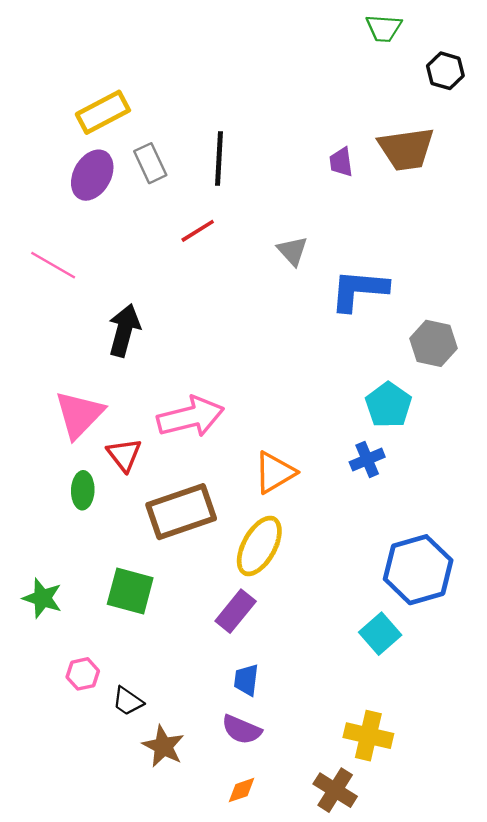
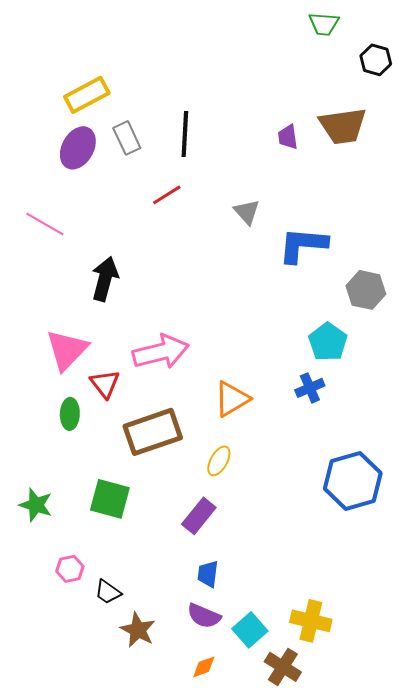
yellow ellipse: (259, 546) -> (219, 461), size x0.6
cyan square: (380, 634) -> (250, 630), moved

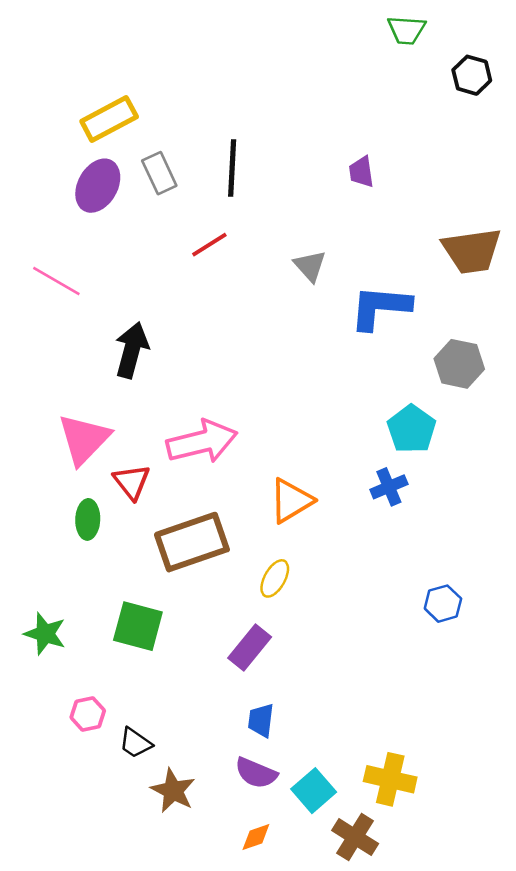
brown trapezoid: (343, 126) -> (472, 251), moved
blue hexagon: (353, 481) -> (443, 604), size x0.5

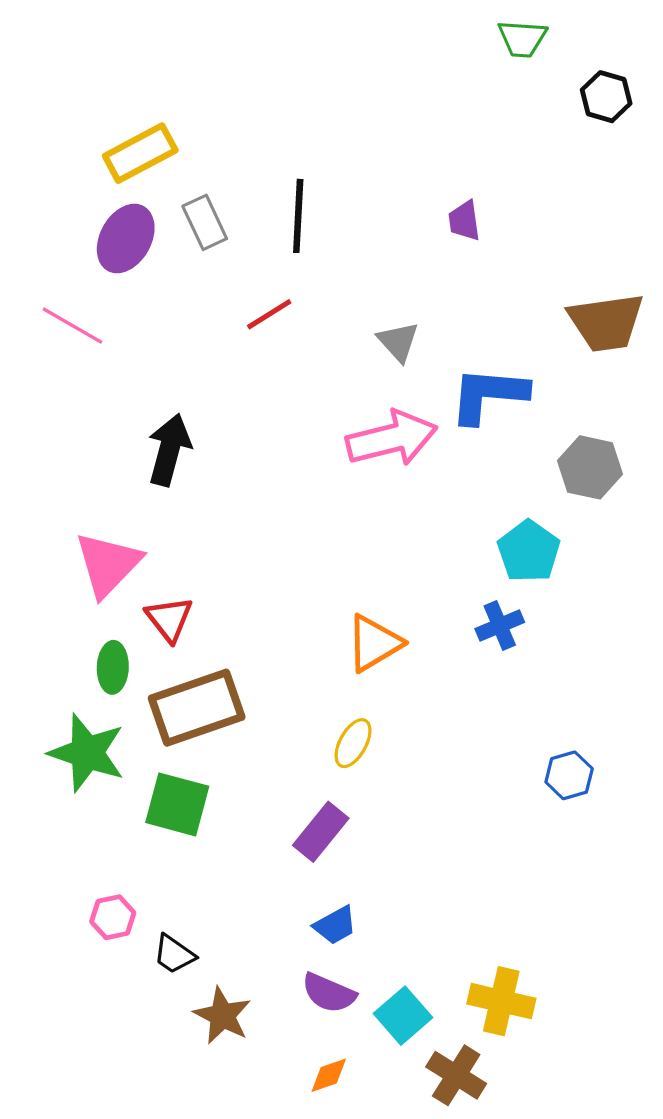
pink line: (56, 281) -> (72, 326), moved
pink arrow: (202, 442) -> (392, 438), moved
brown rectangle: (192, 542) -> (197, 708), moved
green star: (45, 634) -> (87, 753), moved, size x1.4
blue trapezoid: (261, 720) -> (335, 925), turned -126

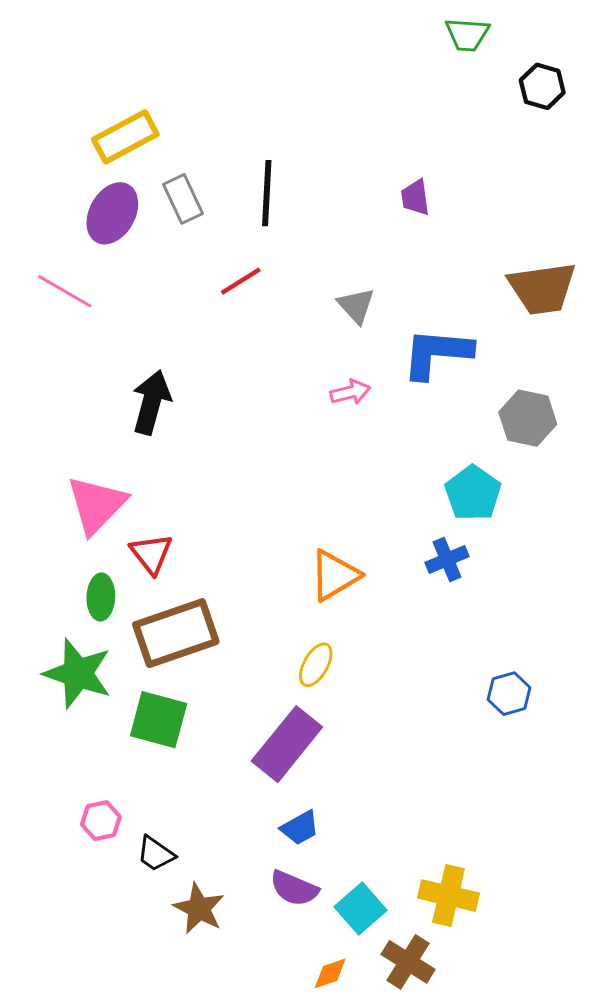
pink arrow: (392, 438) -> (350, 392), size x0.5
purple rectangle: (321, 832) -> (287, 744), size x1.4
orange diamond: (329, 1075) -> (330, 973), moved

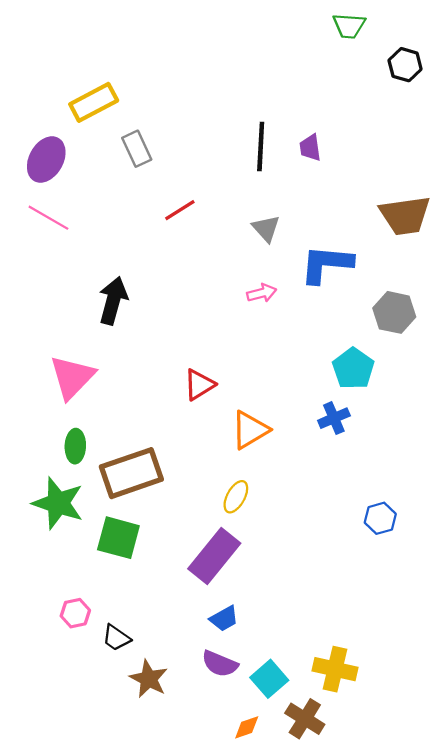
black line: (267, 193) -> (261, 147), moved
purple ellipse: (112, 213) -> (46, 159), moved
red triangle: (151, 554) -> (199, 385), moved, turned 36

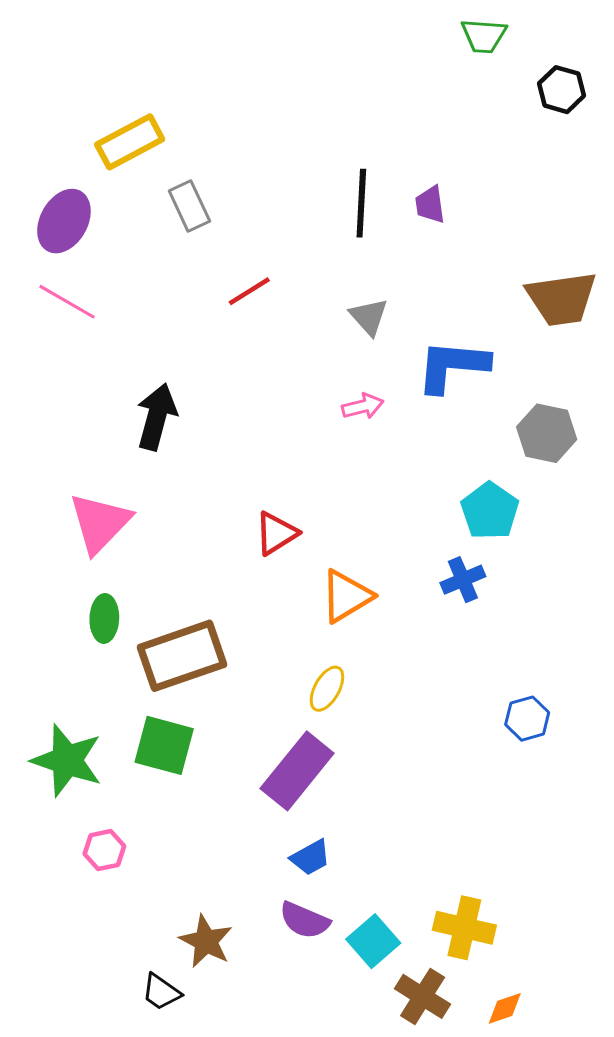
green star: (58, 503) -> (67, 760), moved
black trapezoid: (116, 638) -> (161, 992), moved
orange diamond: (247, 727) -> (505, 1008), moved

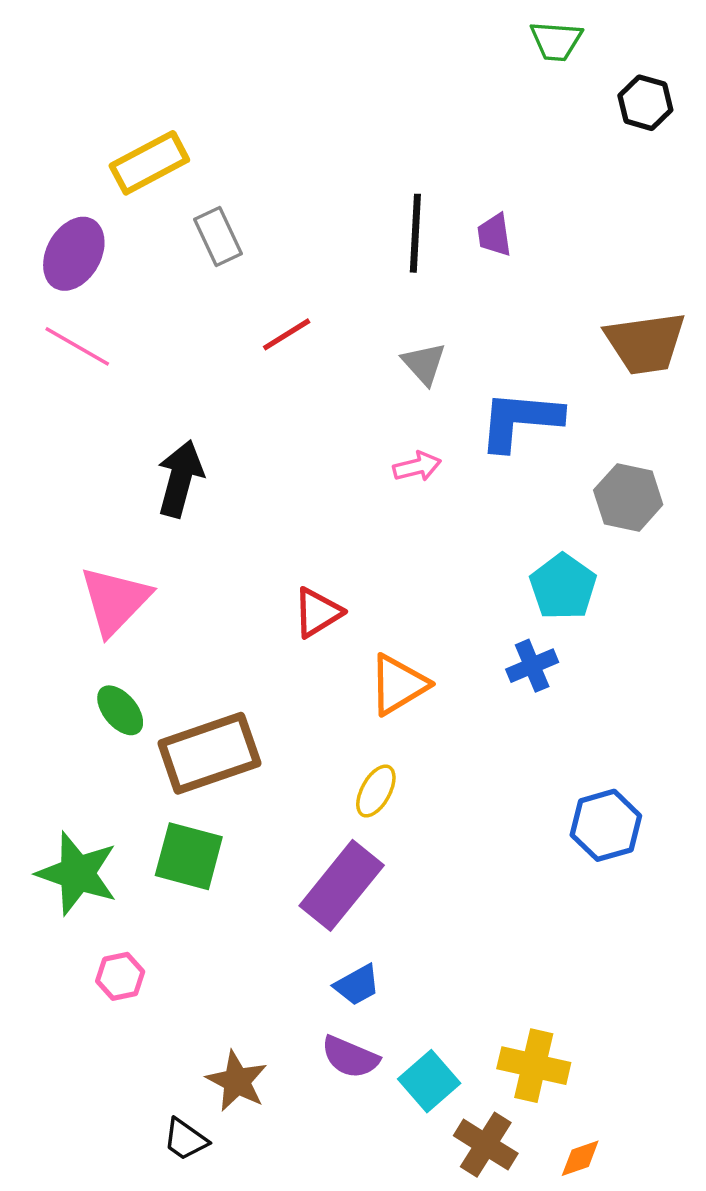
green ellipse: (104, 618) -> (120, 710), turned -42
blue hexagon: (527, 719) -> (606, 825), size x1.4

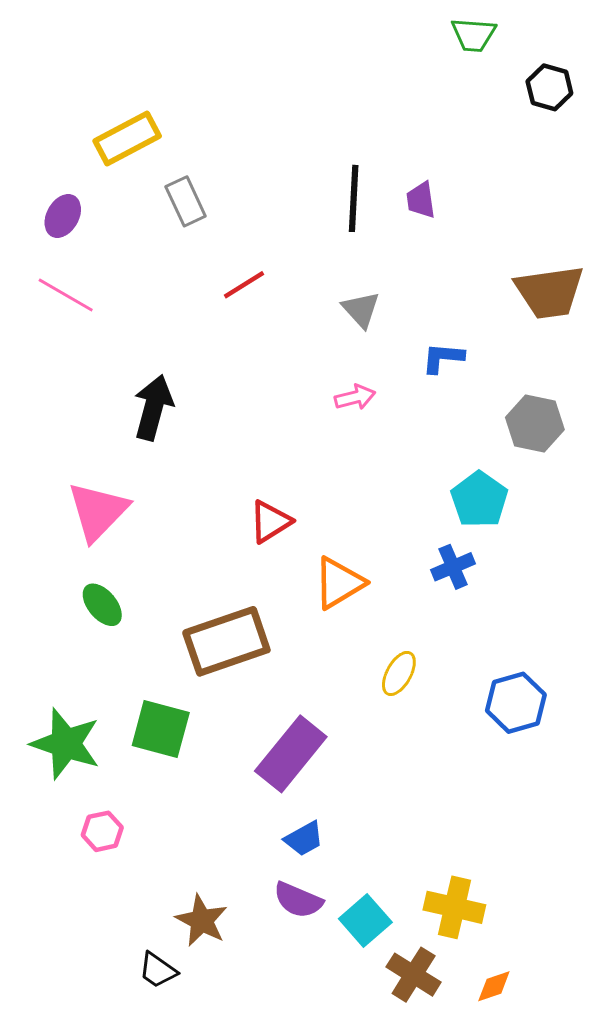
purple ellipse: (74, 254) -> (63, 216), size x0.7
blue L-shape: (520, 420) -> (443, 358), size x0.6
brown rectangle: (209, 753) -> (226, 641), moved
yellow ellipse: (376, 791) -> (399, 673), moved

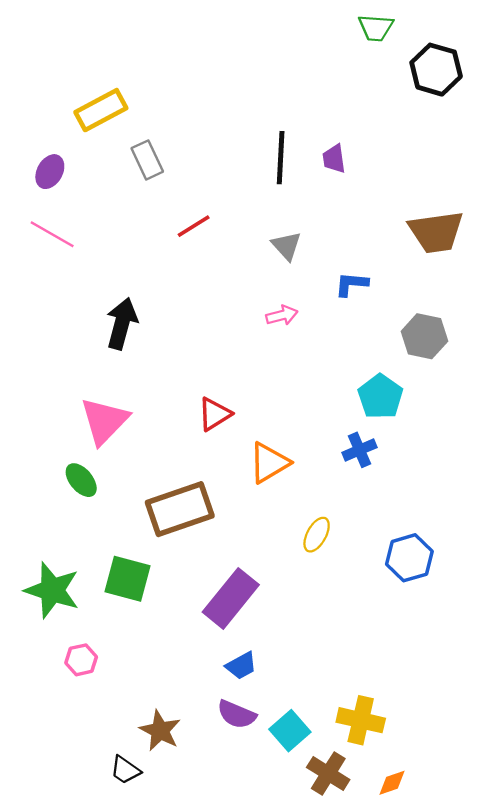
black hexagon: (549, 87) -> (436, 70), size x1.4
pink triangle: (98, 511) -> (104, 421), moved

